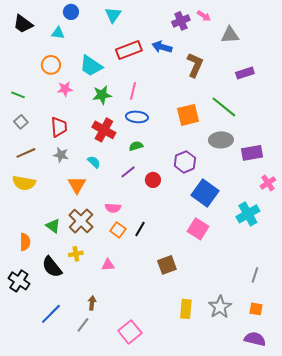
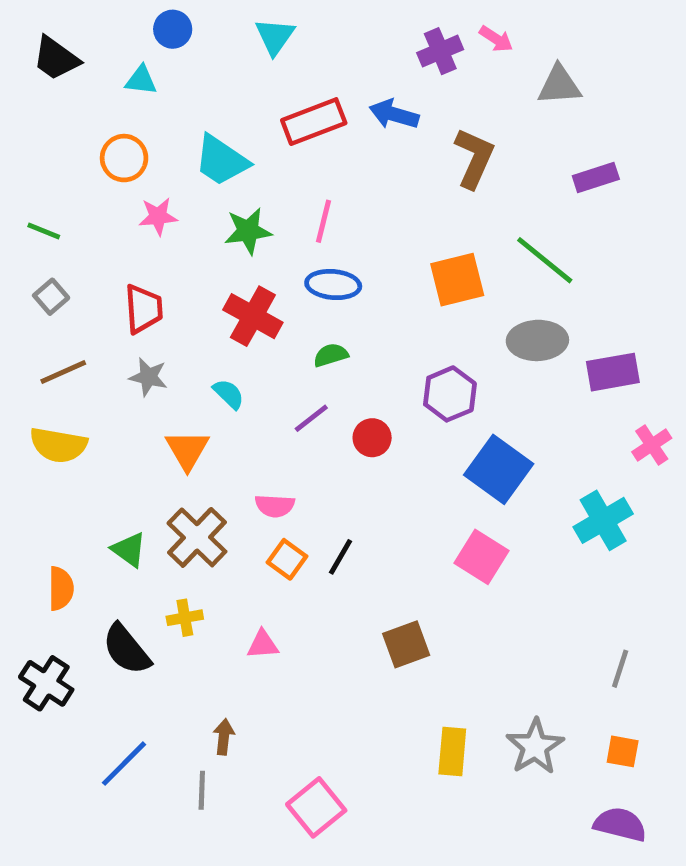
gray line: (83, 325) -> (202, 790), turned -35

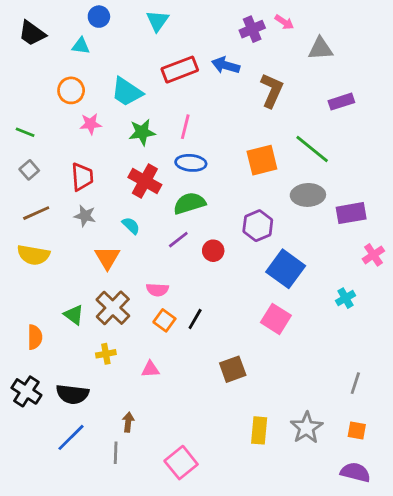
green semicircle: (331, 355) -> (189, 203), size x1.6
cyan cross: (603, 520) -> (346, 298), size x0.6
black semicircle: (126, 649) -> (72, 394), moved, turned -44

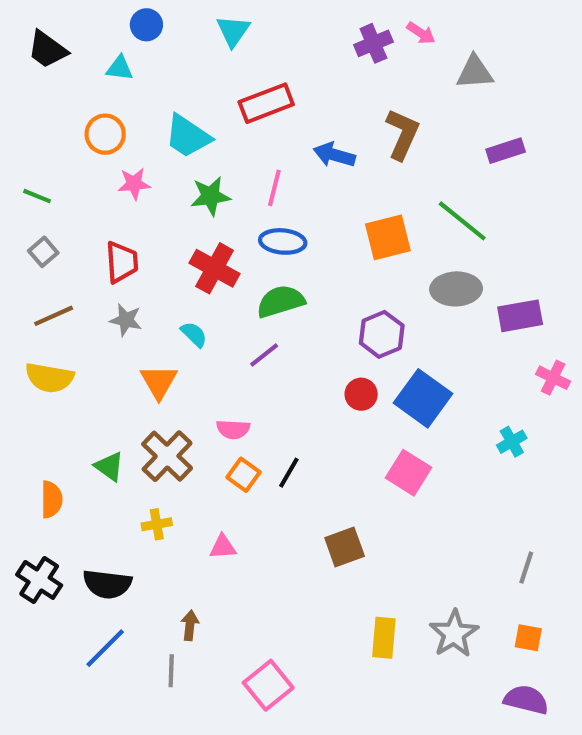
blue arrow: (226, 65) -> (334, 155), moved
red circle: (213, 251) -> (361, 394), moved
pink cross: (373, 255) -> (553, 378), turned -30

